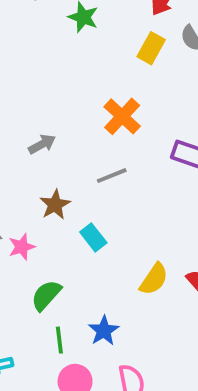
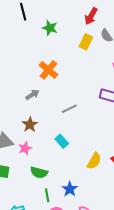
orange cross: (122, 116) -> (48, 70), moved
brown star: (55, 205) -> (30, 125), moved
green semicircle: (46, 295) -> (39, 172), turned -114

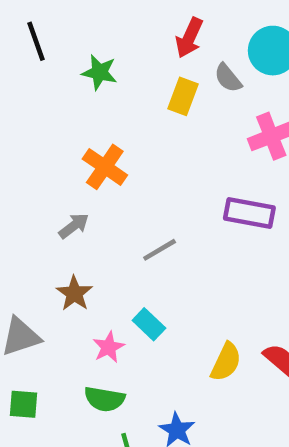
pink star: (25, 148) -> (109, 347), moved

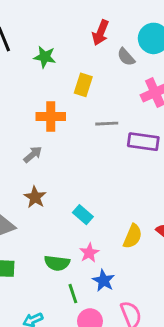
yellow rectangle: (183, 96) -> (83, 85), moved
orange cross: (105, 167) -> (51, 117), turned -32
gray line: (160, 250) -> (107, 124), moved, turned 30
pink star: (109, 347) -> (89, 253), moved

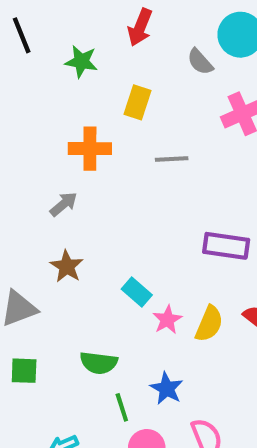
red arrow: (101, 33) -> (140, 27), moved
purple rectangle: (143, 142) -> (226, 246), moved
pink star: (89, 253) -> (167, 320), moved

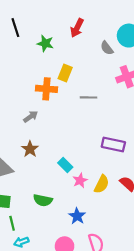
yellow rectangle: (138, 102) -> (65, 73), moved
green line: (122, 407) -> (12, 223), moved

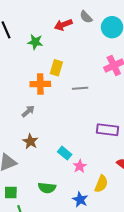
red arrow: (77, 28) -> (63, 25), turned 48
gray semicircle: (107, 48) -> (86, 17), moved
yellow semicircle: (102, 184) -> (101, 184), moved

